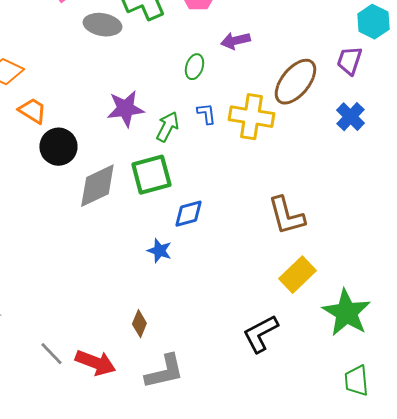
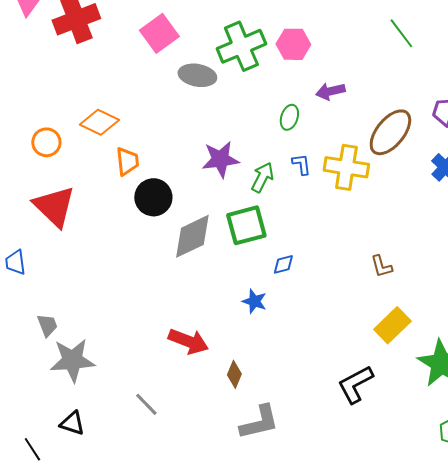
orange trapezoid: (32, 111) -> (127, 161), turned 52
blue diamond: (188, 214) -> (283, 264), size x0.7
brown L-shape: (286, 216) -> (381, 266), size x0.6
red arrow: (95, 363) -> (188, 341), moved

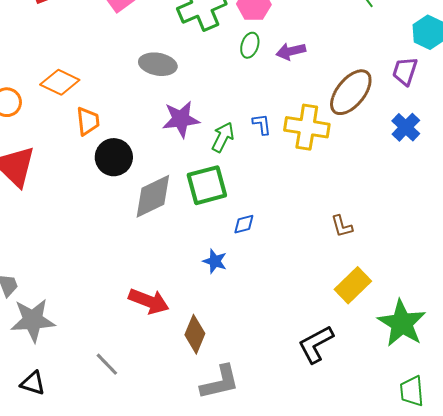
gray ellipse: (197, 75) -> (158, 64), moved
green ellipse: (289, 117) -> (250, 45), moved
brown diamond: (234, 374) -> (195, 334), size x1.4

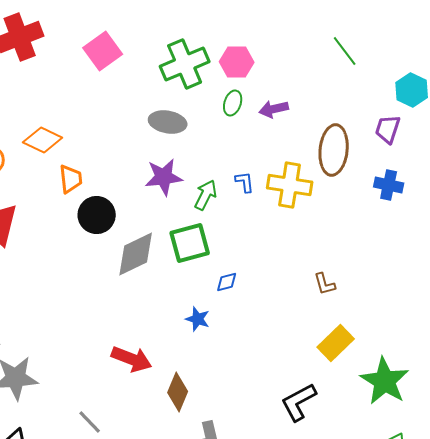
gray ellipse: (158, 64) -> (168, 122), moved
brown ellipse: (351, 92) -> (334, 150), turned -33
blue cross: (406, 127) -> (389, 185), turned -32

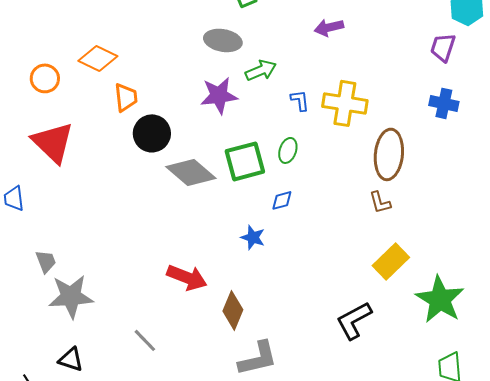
green ellipse: (233, 103) -> (288, 150), moved
brown ellipse: (334, 150) -> (389, 154), moved
green arrow: (206, 195) -> (261, 70), moved, turned 40
gray diamond: (136, 254) -> (191, 172), turned 66

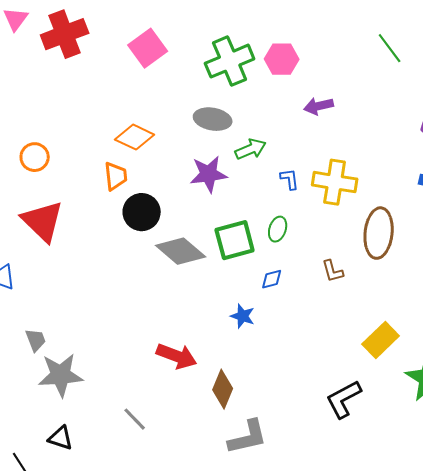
orange diamond: (98, 58) -> (135, 137), moved
brown L-shape: (380, 202) -> (333, 271), moved

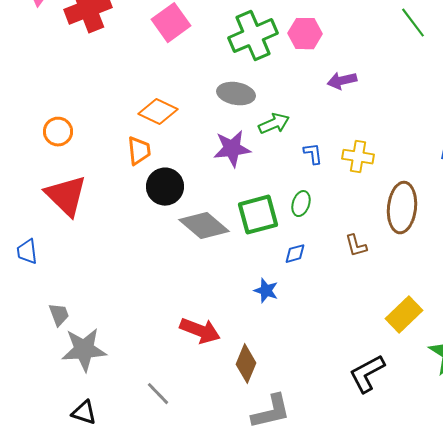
yellow cross: (335, 182) -> (358, 157), size x0.7

